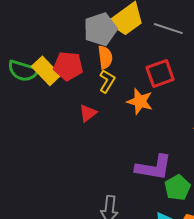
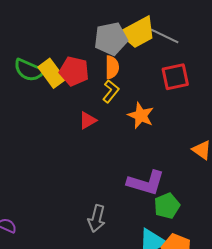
gray line: (168, 29) -> (165, 36), moved
red square: (160, 74) -> (175, 77), moved

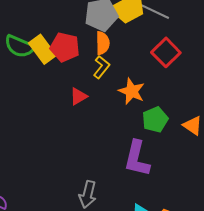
red square: (175, 77) -> (166, 52), turned -32
purple L-shape: (146, 183) -> (137, 159), turned 87
green pentagon: (167, 206) -> (155, 120), moved

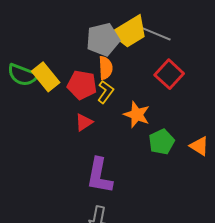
red pentagon: (65, 47) -> (82, 85), moved
purple L-shape: (137, 159) -> (99, 176), moved

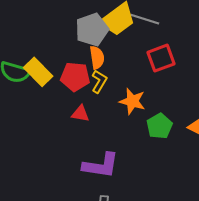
red square: (169, 74) -> (161, 58), turned 32
red triangle: (84, 122) -> (80, 114), turned 48
purple L-shape: (99, 176) -> (101, 165), turned -87

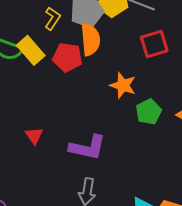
orange semicircle: (97, 57) -> (90, 40), size x1.4
yellow L-shape: (99, 81) -> (52, 18), moved
red triangle: (80, 114) -> (34, 136), moved, turned 42

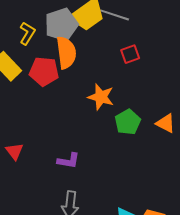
red square: (154, 44) -> (130, 54), size x0.7
purple L-shape: (88, 148) -> (68, 161), size x0.6

